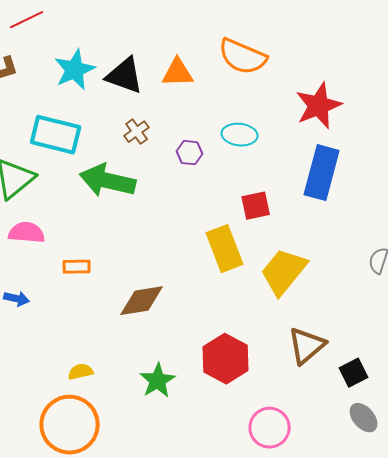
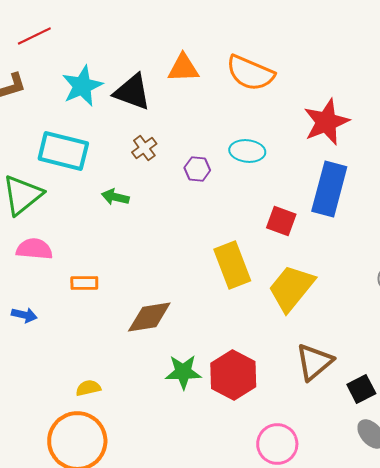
orange triangle: (178, 73) -> (183, 68), moved
green arrow: (108, 181) -> (115, 197), size x0.5
red square: (256, 206) -> (281, 221), moved, turned 32
green star: (158, 381) -> (183, 372), moved, turned 30

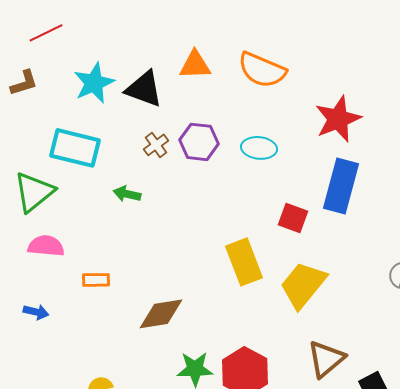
purple hexagon: (197, 169) -> (199, 142), moved, size x1.5

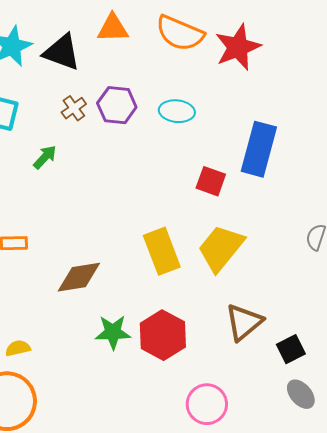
red star: (338, 119) -> (238, 47), moved
green arrow: (127, 194) -> (45, 157), turned 120
yellow rectangle: (244, 262) -> (162, 251), moved

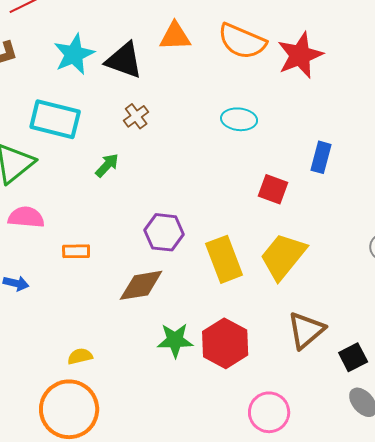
purple hexagon: (117, 105) -> (164, 232), moved
blue rectangle: (259, 149) -> (321, 157), size x0.6

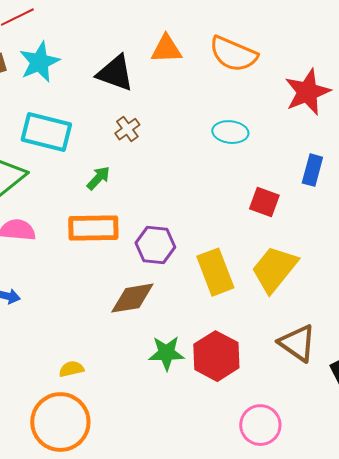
cyan star: (74, 54) -> (39, 62), moved
red star: (300, 55) -> (307, 92), moved
orange rectangle: (76, 251) -> (93, 228), moved, size x1.8
brown triangle: (306, 330) -> (297, 343), turned -45

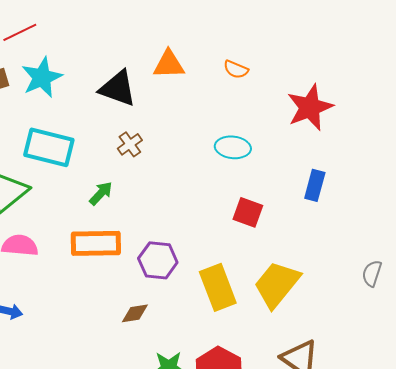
orange semicircle: (233, 54) -> (236, 69), size x0.5
red square: (264, 202) -> (248, 212), moved
brown diamond: (132, 298) -> (135, 313), size x0.6

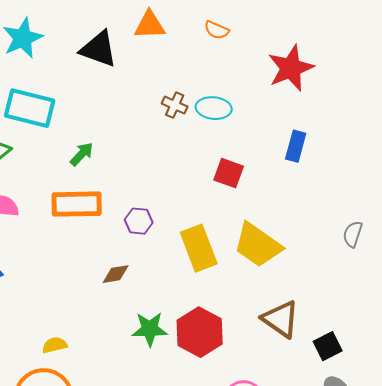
brown cross: (130, 144) -> (175, 105), moved, turned -30
purple hexagon: (158, 260) -> (139, 221), size x0.7
yellow trapezoid: (277, 284) -> (258, 245), turned -94

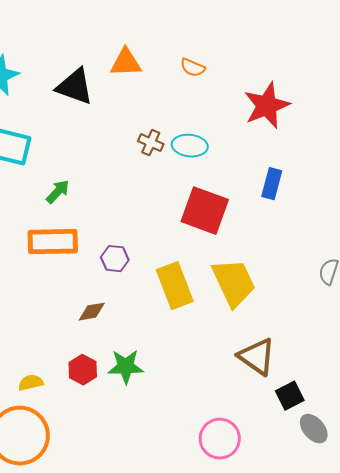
red square: (229, 173) -> (205, 211), size x1.6
yellow trapezoid: (258, 245) -> (234, 283), turned -150
red hexagon: (200, 332) -> (83, 370), moved, size x0.6
black square: (328, 346) -> (290, 396), moved

